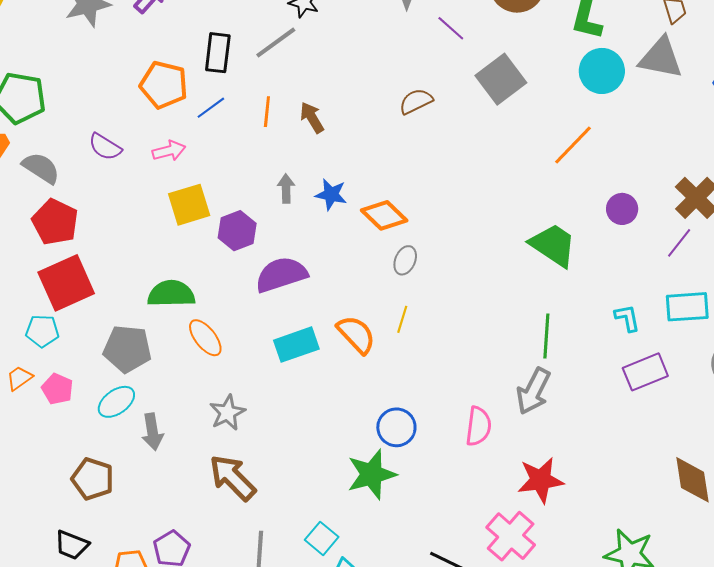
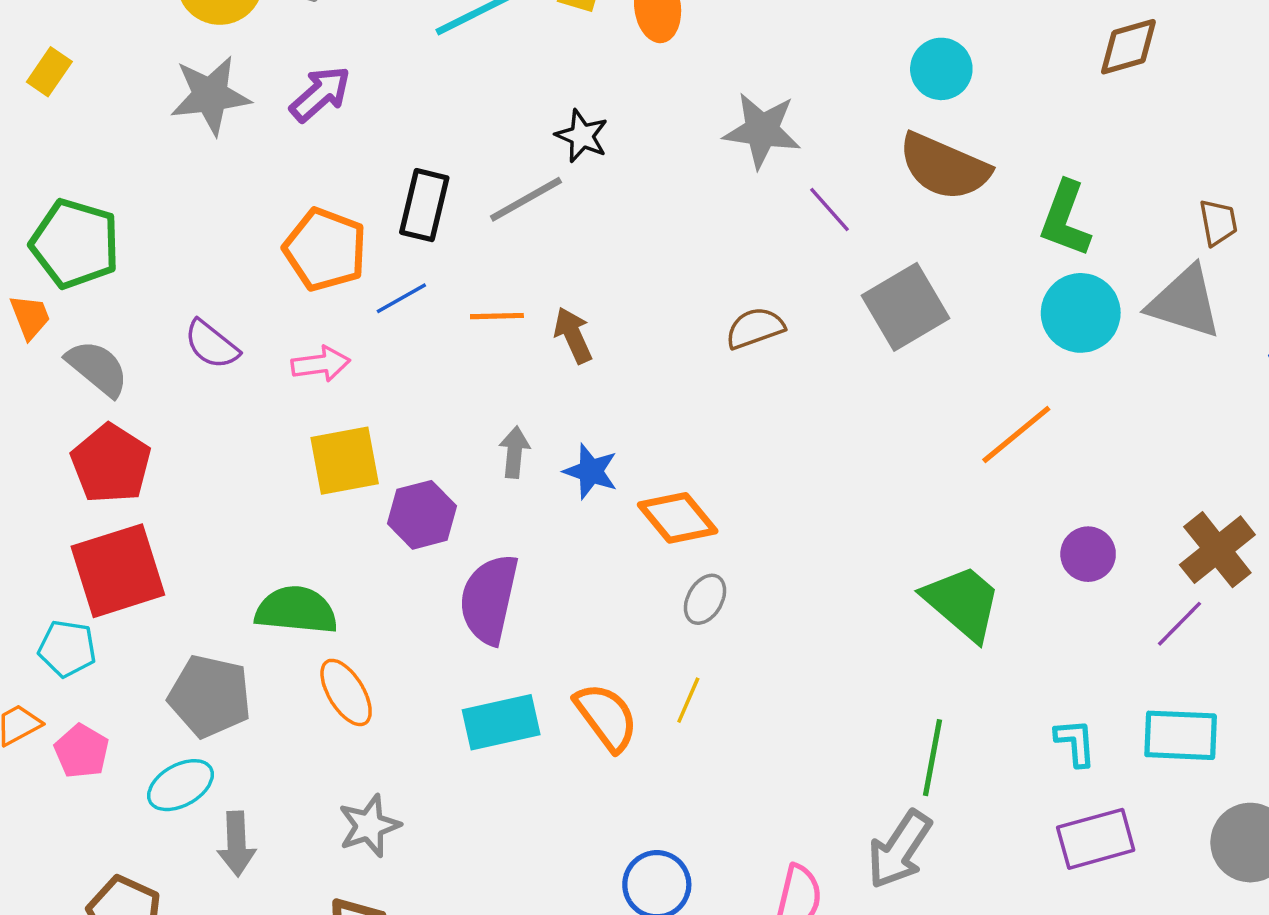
orange line: (267, 112) -> (497, 316), turned 76
purple semicircle: (281, 275) -> (489, 599), turned -66

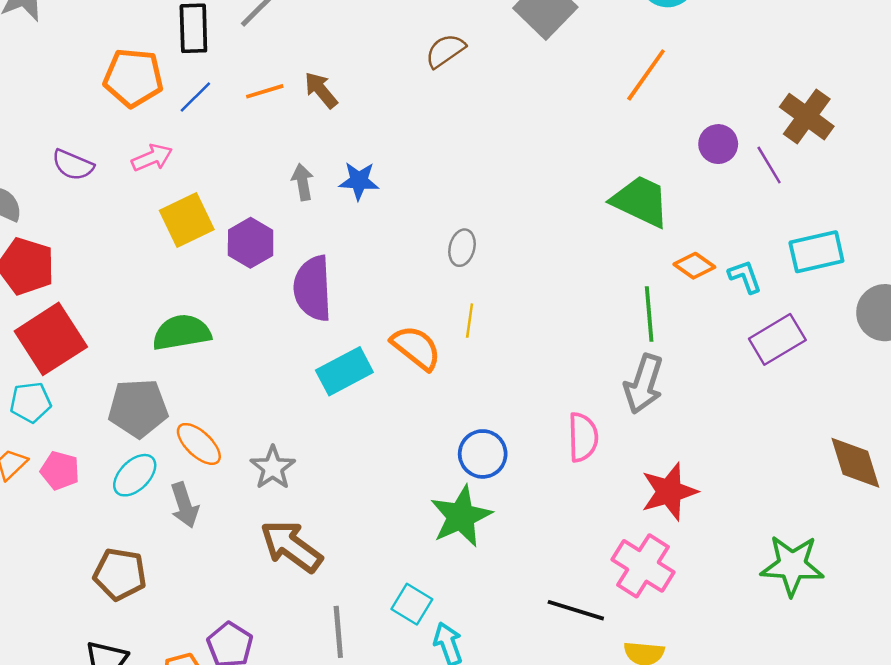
orange diamond: (678, 518) -> (694, 266), moved, size x0.7
purple line: (1179, 624) -> (769, 165), moved, turned -60
orange ellipse: (346, 692) -> (199, 444), moved

